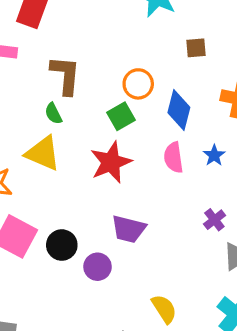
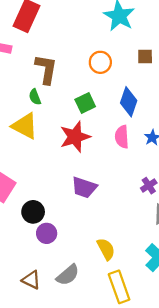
orange circle: (138, 84) -> (100, 62), moved
black circle: (62, 245) -> (33, 212), moved
purple circle: (98, 267) -> (47, 233), moved

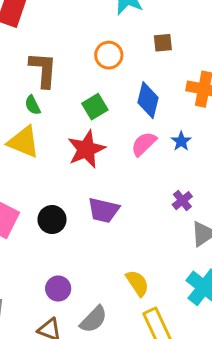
pink semicircle: (122, 137) -> (144, 144), turned 55
black circle: (33, 212) -> (52, 220), moved
purple circle: (47, 233) -> (58, 289), moved

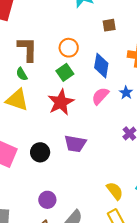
orange circle: (109, 55) -> (69, 48), moved
yellow semicircle: (137, 283) -> (115, 191), moved

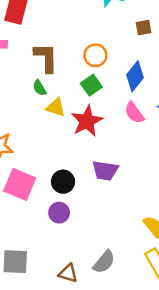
blue diamond: (101, 66) -> (135, 76), turned 30
pink semicircle: (100, 96) -> (134, 113), turned -78
yellow triangle: (17, 100) -> (56, 107), moved, size x0.7
purple circle: (47, 200) -> (59, 213), moved

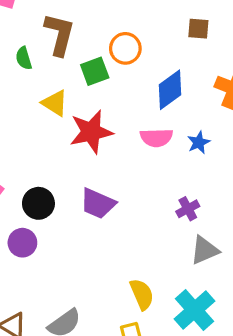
green square: (91, 85) -> (95, 71), moved
green semicircle: (39, 88) -> (24, 58), moved
pink semicircle: (134, 113) -> (156, 138), turned -70

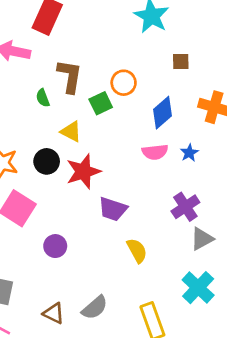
red star: (91, 132) -> (83, 171), moved
black circle: (38, 203) -> (47, 161), moved
purple cross: (188, 209) -> (185, 207), size x1.5
yellow semicircle: (142, 294) -> (137, 251), moved

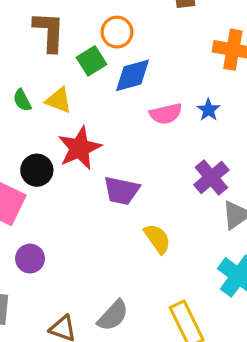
green semicircle: (43, 98) -> (22, 100), moved
blue diamond: (162, 113) -> (133, 75), moved, turned 32
black circle: (47, 161) -> (37, 170), moved
purple circle: (55, 246) -> (30, 259), moved

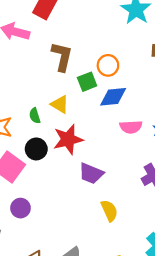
green semicircle: (22, 100) -> (35, 116), moved

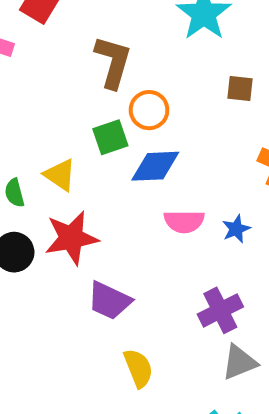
brown L-shape: (62, 57) -> (113, 62), moved

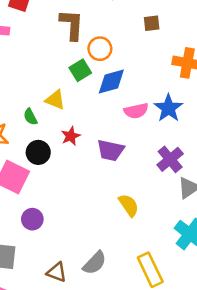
blue star: (236, 229) -> (168, 108), size x1.6
red star: (71, 238) -> (71, 136), size x0.6
purple trapezoid: (109, 301) -> (111, 150), moved

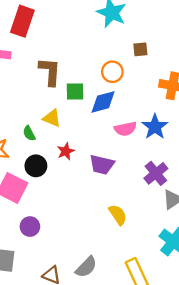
brown L-shape: (72, 25) -> (50, 72), moved
orange circle: (100, 49) -> (112, 72), moved
green square: (80, 70) -> (75, 91), turned 30

